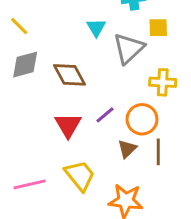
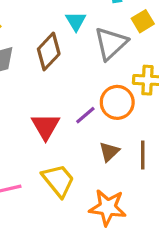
yellow square: (158, 28) -> (143, 21), turned -30
brown diamond: (70, 75) -> (49, 51), moved, turned 72
orange circle: (142, 119) -> (117, 102), moved

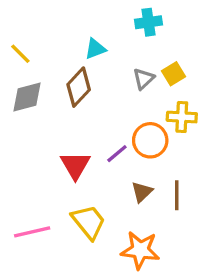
cyan triangle: (76, 21) -> (95, 49), moved, turned 40
yellow square: (143, 21) -> (173, 74), moved
gray triangle: (111, 43) -> (144, 79), size x0.6

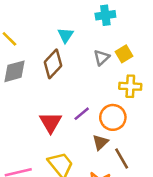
cyan triangle: (95, 49) -> (66, 35), turned -35
orange circle: (150, 140) -> (113, 117), moved
brown line: (177, 195) -> (122, 159), moved, turned -30

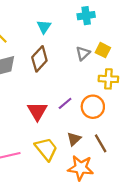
cyan triangle: (66, 35) -> (44, 27), moved
yellow square: (124, 54) -> (103, 50), turned -32
brown triangle: (100, 142) -> (74, 139), moved

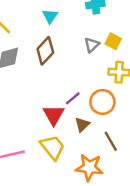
red triangle: (37, 111) -> (54, 115), moved
brown triangle: (74, 139) -> (82, 125), moved

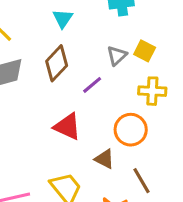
purple line: (73, 98) -> (92, 85), moved
red triangle: (54, 115) -> (67, 127), moved, turned -35
brown triangle: (82, 125) -> (104, 159), turned -49

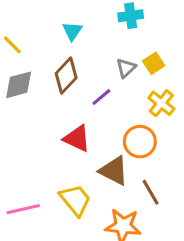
yellow square: (145, 51) -> (154, 63), turned 30
yellow cross: (152, 91) -> (161, 103), turned 36
brown triangle: (104, 159) -> (114, 171), size x1.5

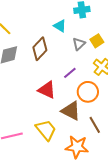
cyan triangle: (72, 31) -> (60, 26), moved, turned -32
purple line: (101, 97) -> (70, 73), moved

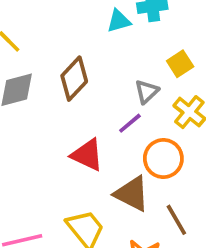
cyan triangle: (60, 26) -> (119, 21), moved, turned -48
gray triangle: (79, 44) -> (147, 92), moved

